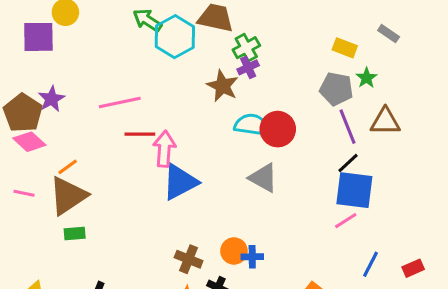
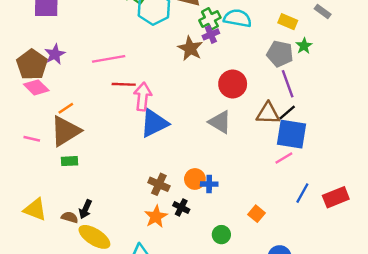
brown triangle: (385, 122) -> (268, 113), moved
cyan semicircle: (252, 125) -> (237, 18), moved
pink line: (24, 193) -> (32, 139), moved
red rectangle: (413, 268) -> (336, 197), size x1.5

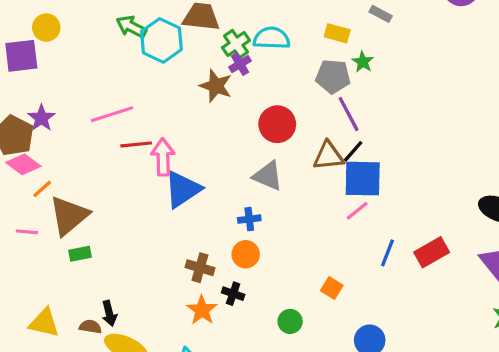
orange line: (66, 108) -> (42, 189), moved
blue cross: (209, 184) -> (249, 219), moved
black arrow: (85, 209) -> (109, 313), turned -30

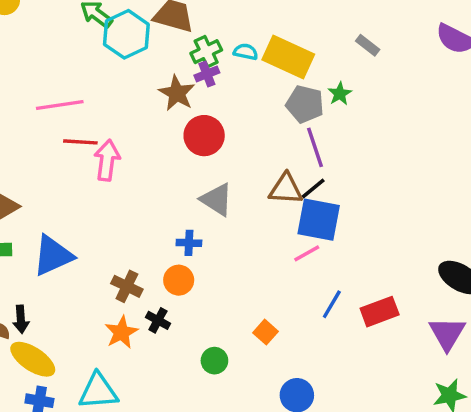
yellow rectangle: (337, 33) -> (288, 57), moved, size x1.8
cyan semicircle: (272, 38) -> (246, 52), size x0.6
red circle: (277, 124) -> (204, 136), moved
blue triangle: (183, 189) -> (53, 256), moved

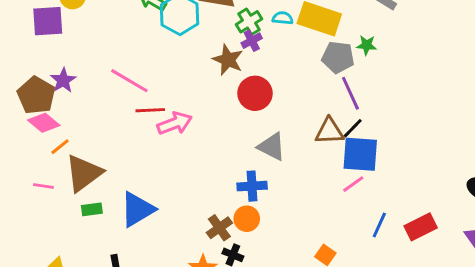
green star: (340, 94) -> (367, 45), turned -30
pink line: (60, 105) -> (129, 81), turned 45
pink arrow: (107, 160) -> (175, 123), turned 68
blue cross: (189, 243) -> (252, 186), size x1.4
brown cross: (127, 286) -> (219, 228), moved, turned 35

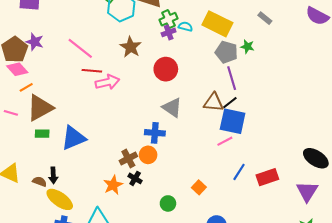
cyan semicircle: (283, 18) -> (185, 27), moved
brown star: (228, 60) -> (131, 47), moved
purple star: (63, 80) -> (35, 42), turned -30

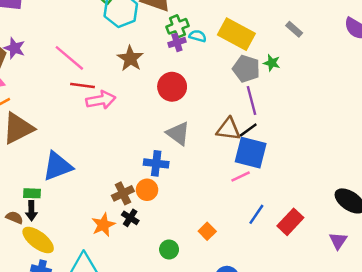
green rectangle: (42, 134) -> (32, 193), moved
red rectangle: (267, 177) -> (290, 222), turned -30
purple triangle: (307, 191) -> (338, 241), size x0.7

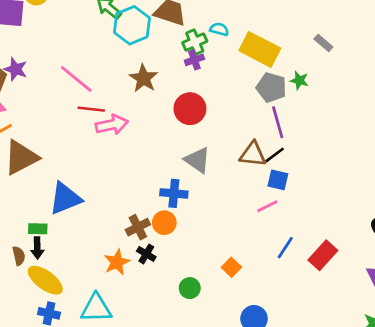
cyan semicircle: (198, 36) -> (219, 29), moved
blue square: (251, 153) -> (278, 180), size x0.6
brown semicircle: (14, 217) -> (19, 256), turned 56

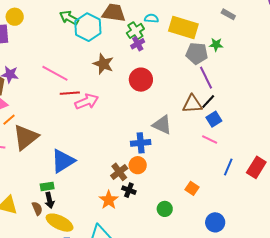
gray triangle: (197, 160) -> (162, 125), moved
blue square: (278, 180) -> (214, 119), turned -35
pink line: (267, 206) -> (210, 140), turned 63

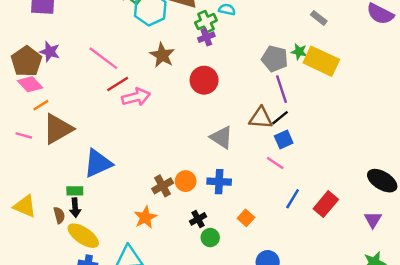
yellow rectangle: (183, 27) -> (321, 61), moved
red line: (70, 93) -> (118, 84), turned -36
blue cross: (141, 143) -> (219, 182), moved
black cross: (129, 190) -> (198, 219), moved, turned 32

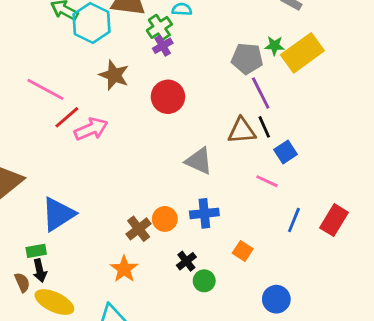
yellow rectangle: (321, 61) -> (302, 53), turned -52
black line: (280, 118) -> (264, 127), turned -66
blue square: (284, 139) -> (285, 152), moved

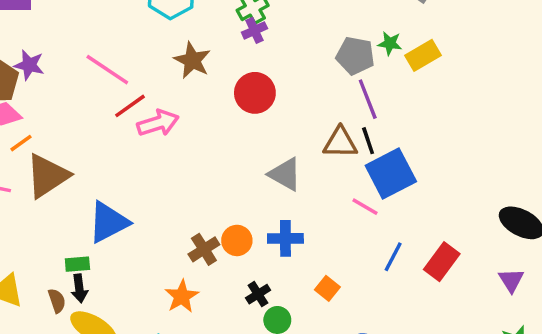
yellow rectangle: (302, 53) -> (423, 55), size x0.7
blue square: (285, 152) -> (391, 173), size x1.8

